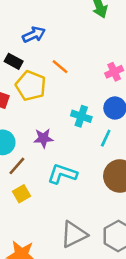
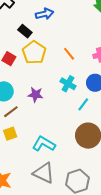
orange line: (60, 67) -> (69, 54), moved
cyan L-shape: (62, 174) -> (44, 144), moved
gray triangle: (74, 234) -> (44, 173), turned 40

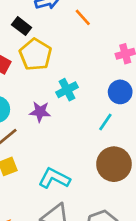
orange line: (69, 54) -> (83, 17), moved
cyan cross: (68, 84) -> (67, 90), moved, turned 35

